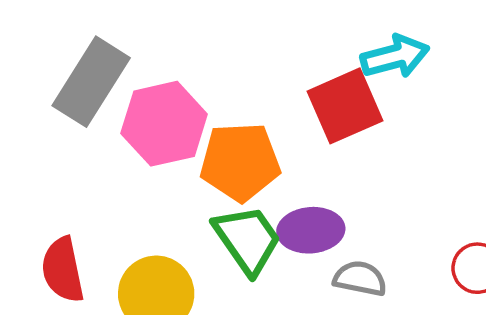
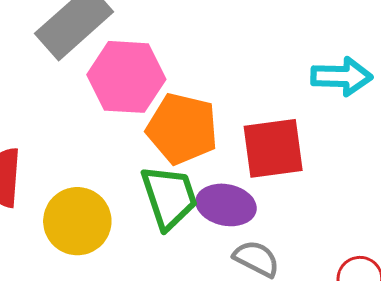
red square: (345, 106) -> (273, 148), moved

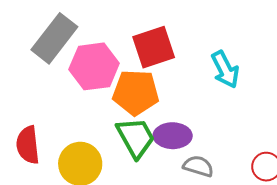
cyan arrow: (342, 76) -> (225, 69), moved, turned 72
red square: (273, 148) -> (154, 47), moved

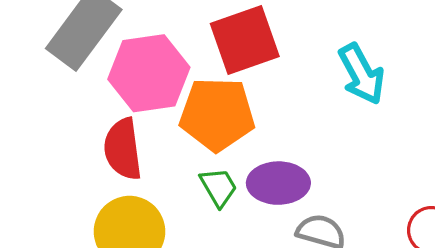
green trapezoid: (136, 138) -> (219, 187), size x0.6
red semicircle: (28, 145) -> (123, 149), moved

